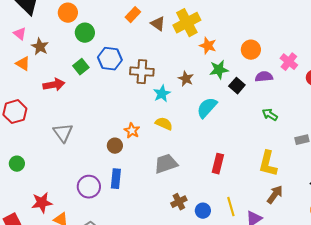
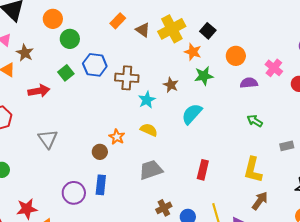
black square: (237, 86) -> (208, 31), moved

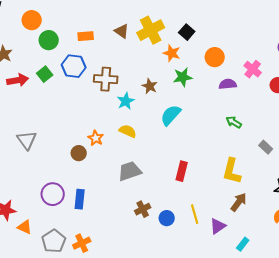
orange rectangle: (118, 21) -> (86, 36), moved, turned 42
red arrow: (39, 91) -> (18, 80), moved
gray rectangle: (287, 146) -> (266, 147), turned 56
blue rectangle: (101, 185) -> (80, 199), moved

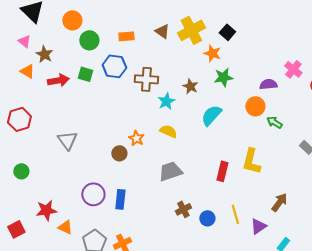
orange circle: (215, 57) -> (255, 106), moved
green square: (45, 74) -> (85, 74), turned -35
yellow L-shape: (232, 171) -> (251, 161), moved

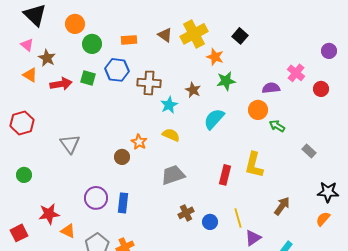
black square: (227, 32) -> (240, 36), moved
purple triangle: (258, 226) -> (253, 238), moved

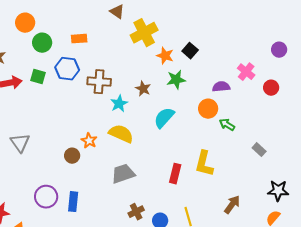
brown triangle: (165, 35) -> (117, 12), moved
black square: (240, 36) -> (190, 51), moved
yellow semicircle: (171, 135) -> (121, 134), size x1.4

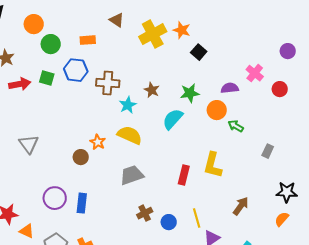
brown triangle: (117, 12) -> (117, 20), moved
orange star: (165, 56) -> (182, 30), moved
green star: (176, 80) -> (190, 93), moved
gray rectangle: (259, 150) -> (268, 151), turned 72

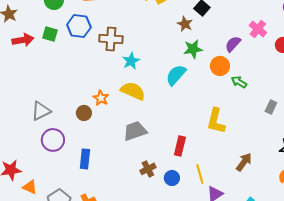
purple semicircle: (230, 88) -> (233, 44), turned -42
brown star: (152, 90) -> (185, 24), moved
gray triangle: (29, 144) -> (41, 111), moved, turned 40
red rectangle: (184, 175) -> (180, 146), moved
purple circle: (55, 198) -> (53, 140), moved

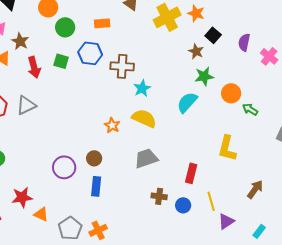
red arrow: (23, 40) -> (34, 67), turned 85
purple semicircle: (233, 44) -> (244, 42), moved, turned -30
gray triangle: (41, 111) -> (26, 105), moved
brown circle: (84, 113) -> (94, 158), moved
brown cross: (148, 169) -> (159, 196), turned 35

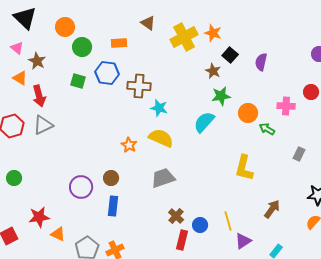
pink cross: (269, 56) -> (286, 106), moved, turned -36
red arrow: (34, 67) -> (39, 96), moved
cyan star: (142, 88) -> (159, 108), turned -30
red rectangle: (191, 173) -> (182, 240), moved
brown cross: (159, 196) -> (176, 216), turned 35

